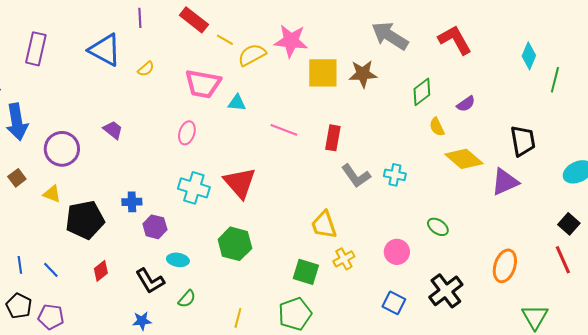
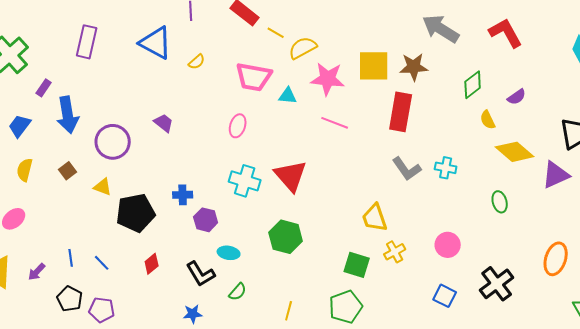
pink star: (291, 41) -> (328, 79), moved
red rectangle: (333, 138) -> (401, 112), moved, size x1.5
green ellipse: (438, 227) -> (500, 202), moved, turned 40

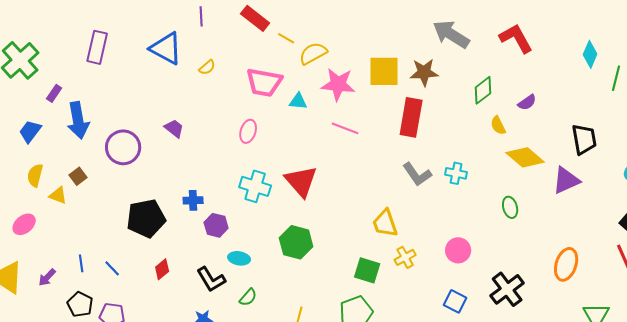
yellow triangle: (103, 187) -> (58, 195), moved

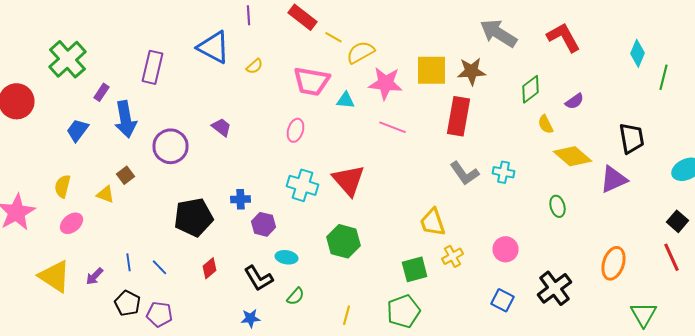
purple rectangle: (97, 47) -> (152, 67), moved
yellow semicircle: (35, 175) -> (62, 186), moved
green square: (367, 270) -> (414, 269), turned -32

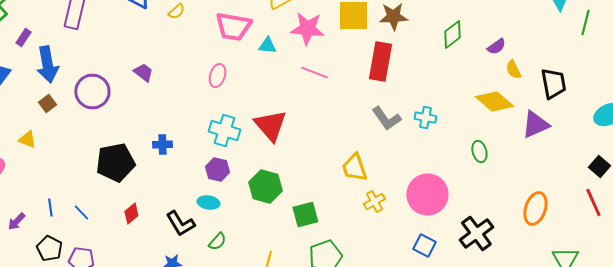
yellow semicircle: (546, 124) -> (513, 70), moved
brown square: (126, 175) -> (47, 104), moved
purple hexagon: (264, 224) -> (217, 170), moved
pink circle: (506, 249) -> (427, 194), size x1.6
green square: (414, 269) -> (305, 214), moved

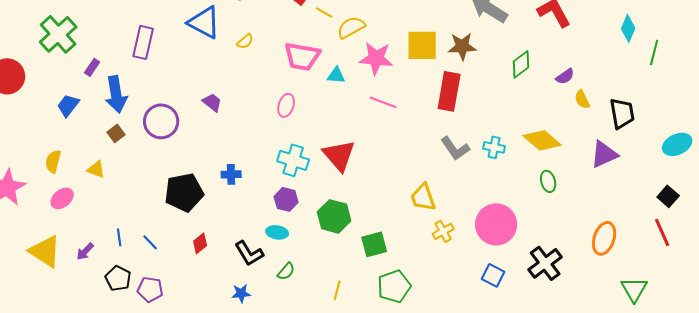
yellow diamond: (494, 102) -> (542, 140), moved

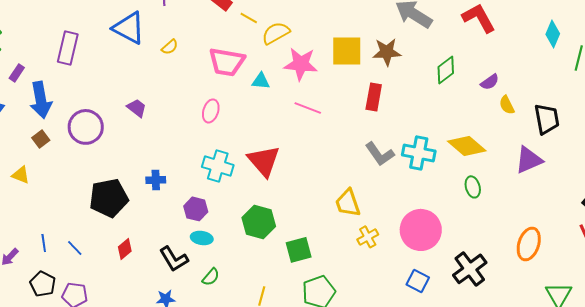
red rectangle: (449, 91) -> (374, 97), size x0.7
cyan cross: (494, 147) -> (419, 153), size x1.5
purple hexagon: (286, 199) -> (196, 209), moved

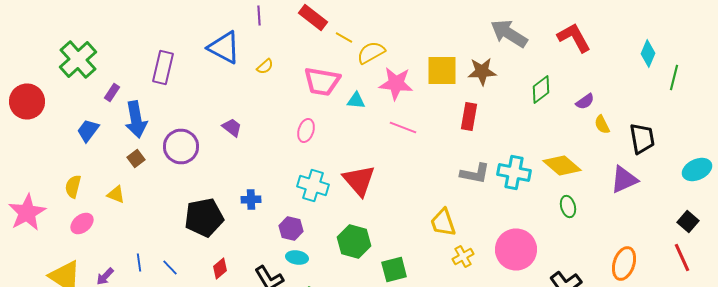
gray L-shape: (380, 154) -> (475, 174), turned -44

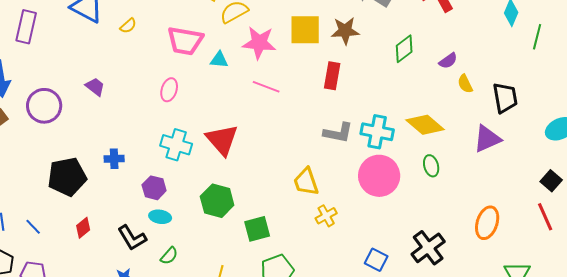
pink circle: (516, 250) -> (379, 176), moved

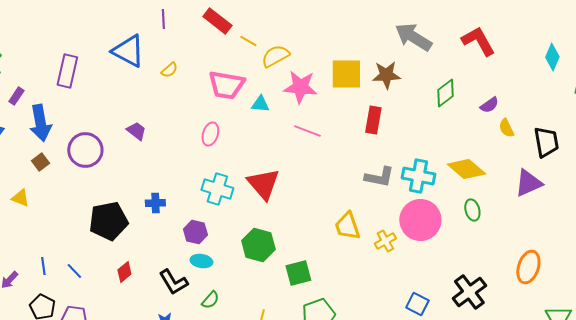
yellow cross: (326, 216) -> (385, 241), moved

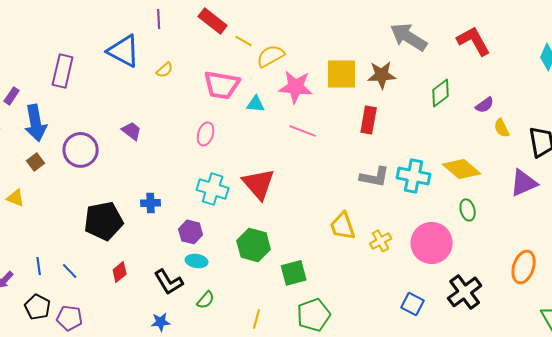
pink circle: (420, 220) -> (432, 243), moved

